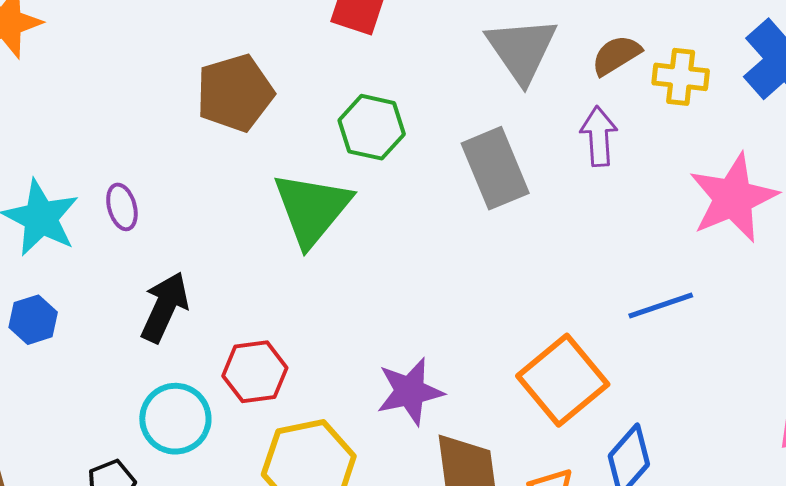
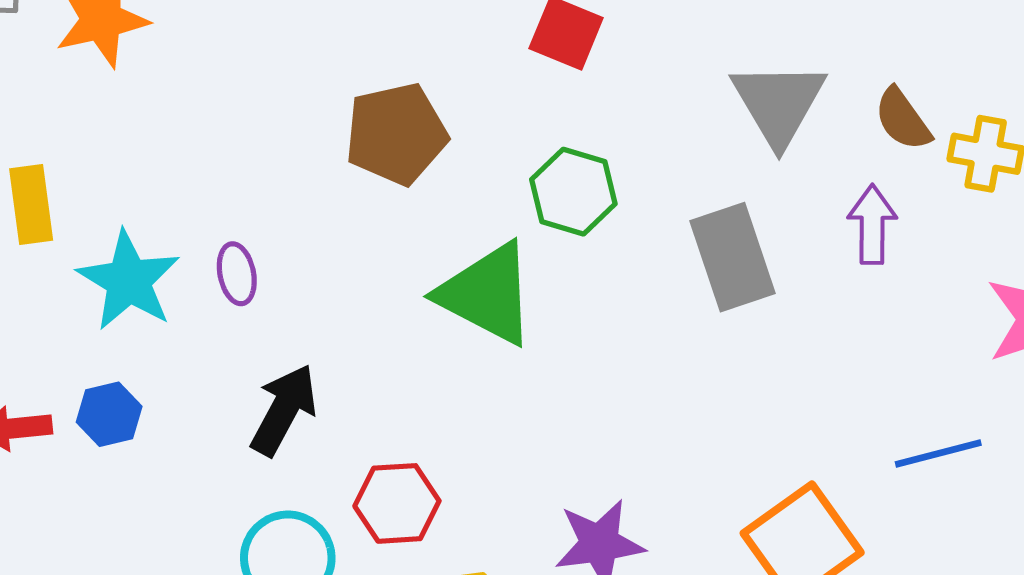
brown semicircle: (616, 55) -> (903, 119), turned -98
green triangle: (312, 209) -> (487, 294), turned -46

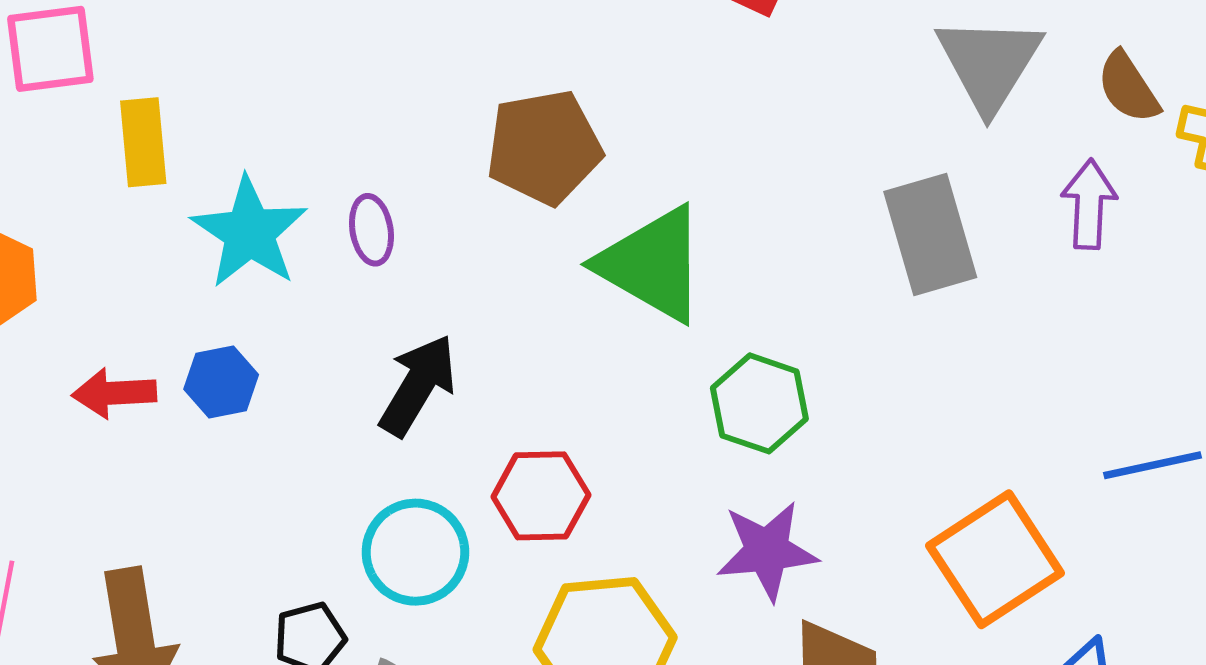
brown pentagon: (396, 134) -> (544, 147), moved
green hexagon: (573, 192) -> (759, 403), moved

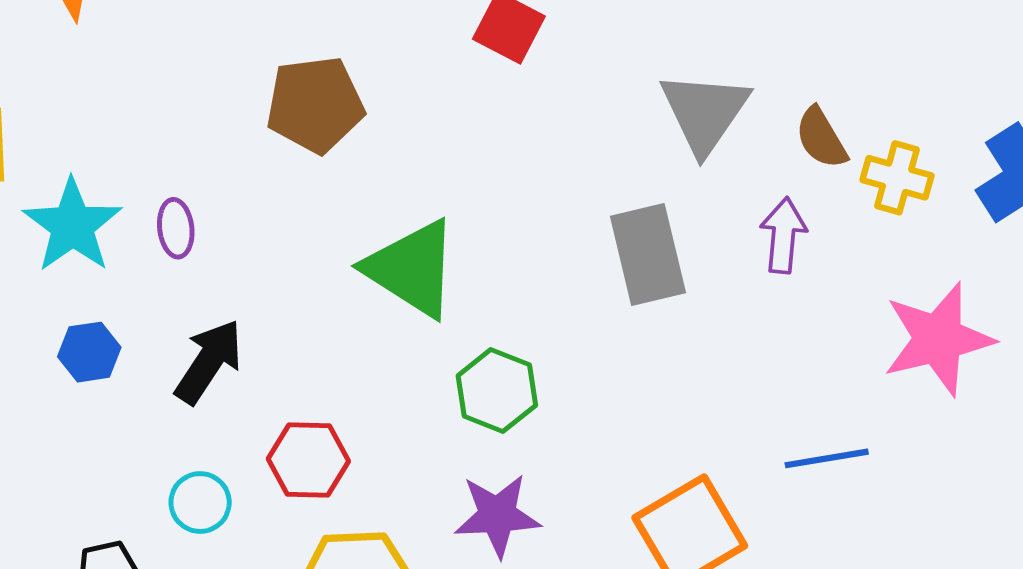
brown pentagon: (544, 147) -> (315, 105), moved
blue hexagon: (221, 382) -> (89, 352), moved
cyan circle: (415, 552) -> (200, 503), size x0.7

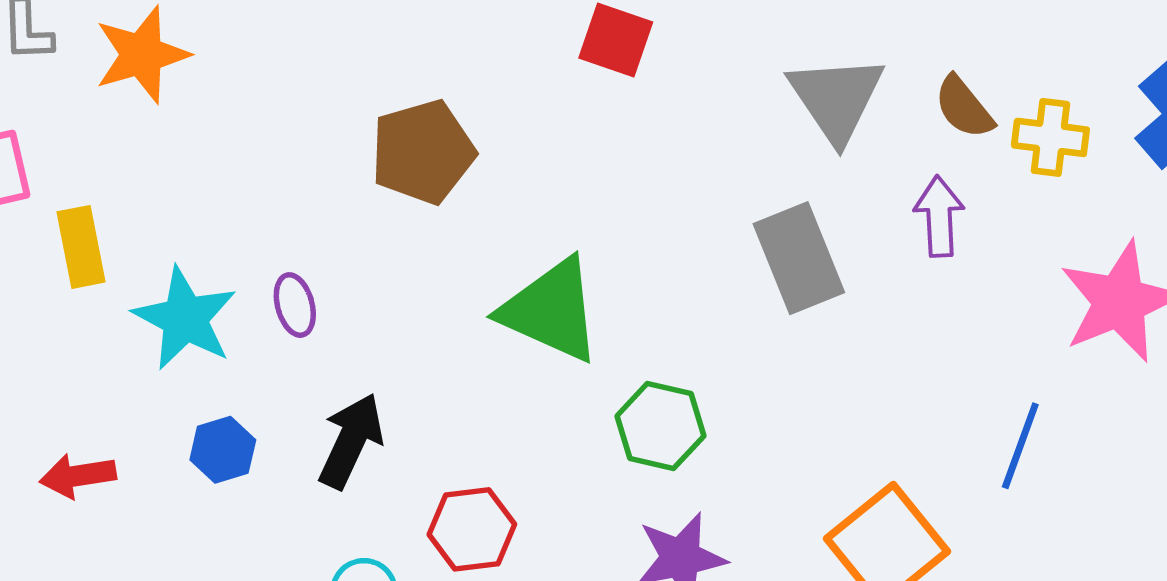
blue line: (827, 458) -> (1020, 446), turned -52

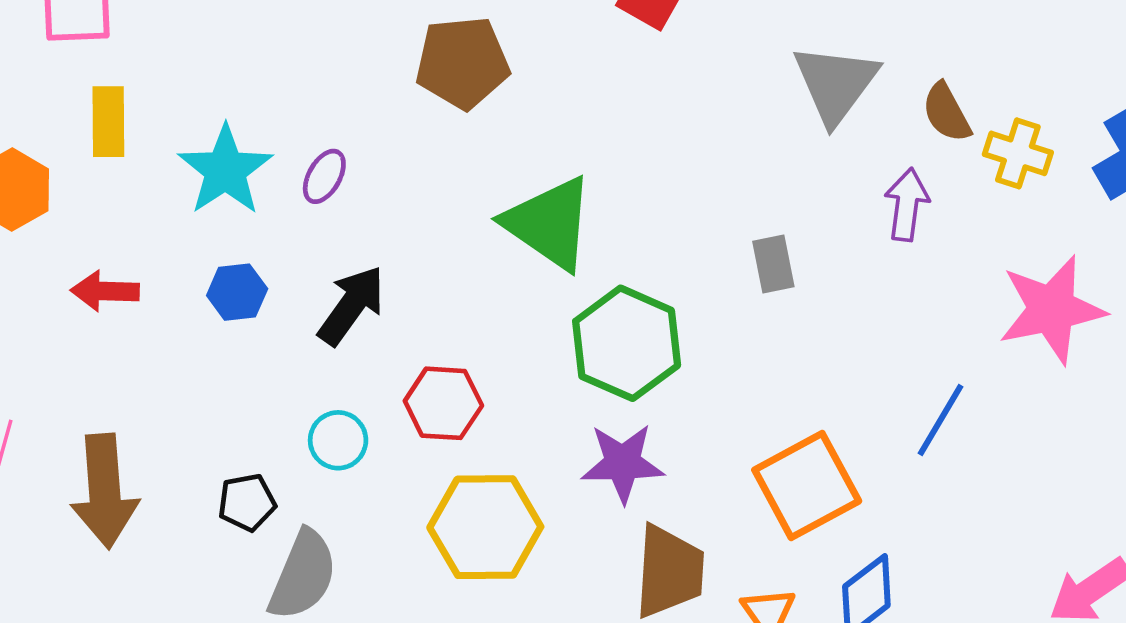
yellow rectangle: (81, 247) -> (108, 122), moved
gray rectangle: (799, 258) -> (773, 264), moved, size x0.6
purple ellipse: (295, 305) -> (324, 176), turned 34
green hexagon: (660, 426) -> (627, 343), size x1.4

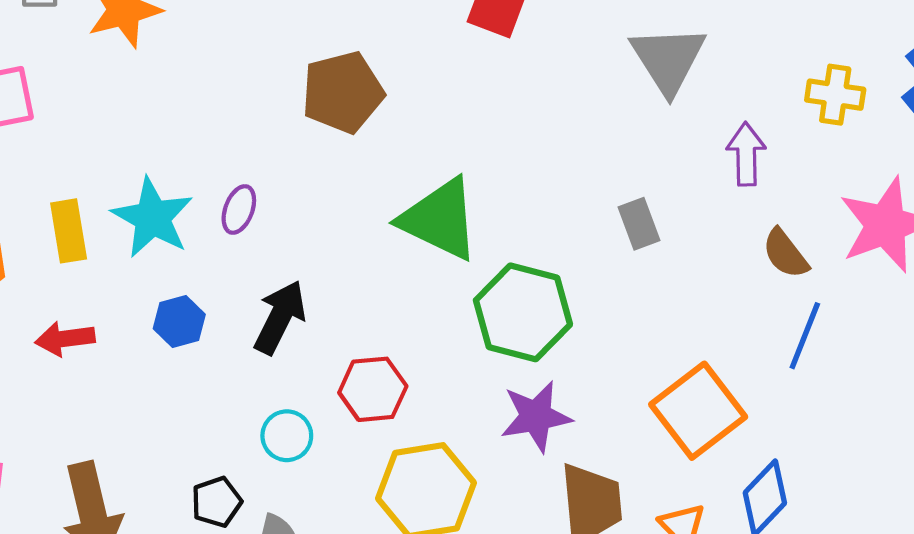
brown semicircle: (947, 113) -> (785, 254), moved
yellow rectangle: (108, 122) -> (69, 231), moved

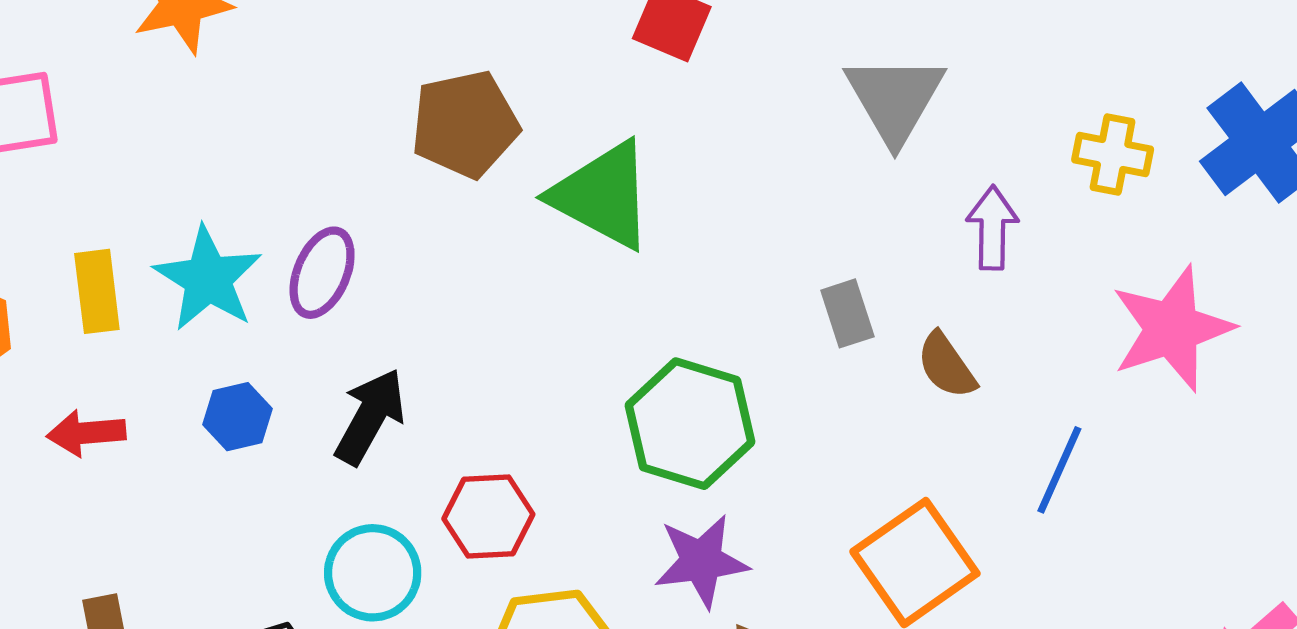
purple ellipse: (239, 210) -> (322, 273), size x1.4
green triangle: (440, 219) -> (603, 195), moved
brown semicircle: (785, 254) -> (946, 366), moved
cyan circle: (287, 436) -> (373, 573), size x1.4

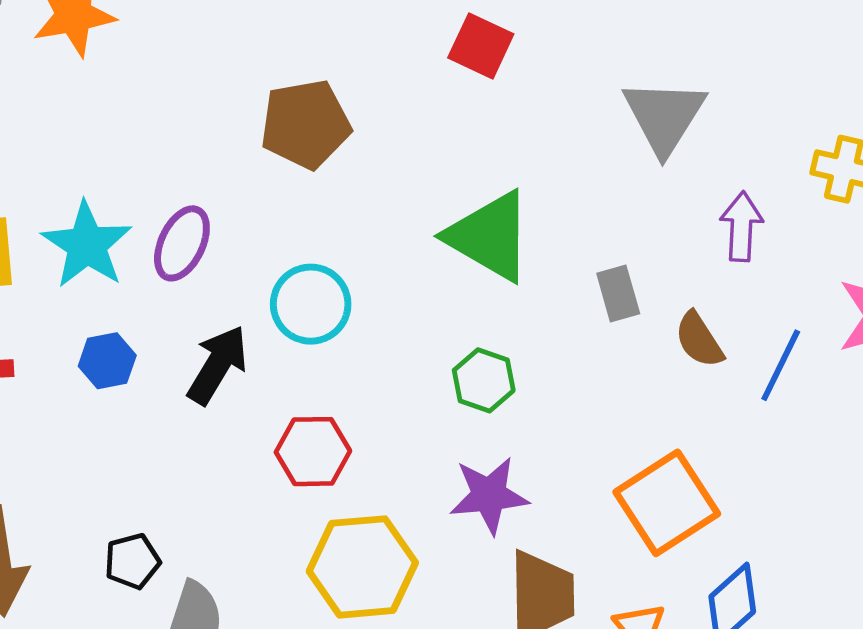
green triangle: (603, 195) -> (490, 236), moved
green hexagon: (690, 424) -> (484, 380), size x0.6
blue line: (1059, 470) -> (781, 365), moved
cyan circle: (373, 573) -> (311, 304), moved

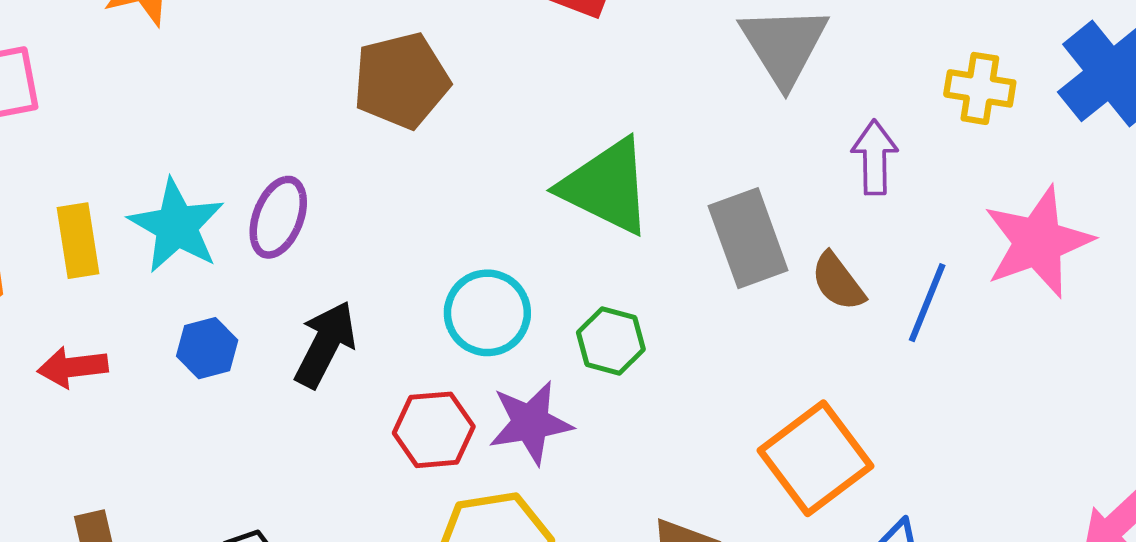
gray rectangle: (618, 293) -> (748, 238), size x1.6
cyan circle: (311, 304) -> (487, 313), moved
purple star: (489, 495) -> (530, 423), moved

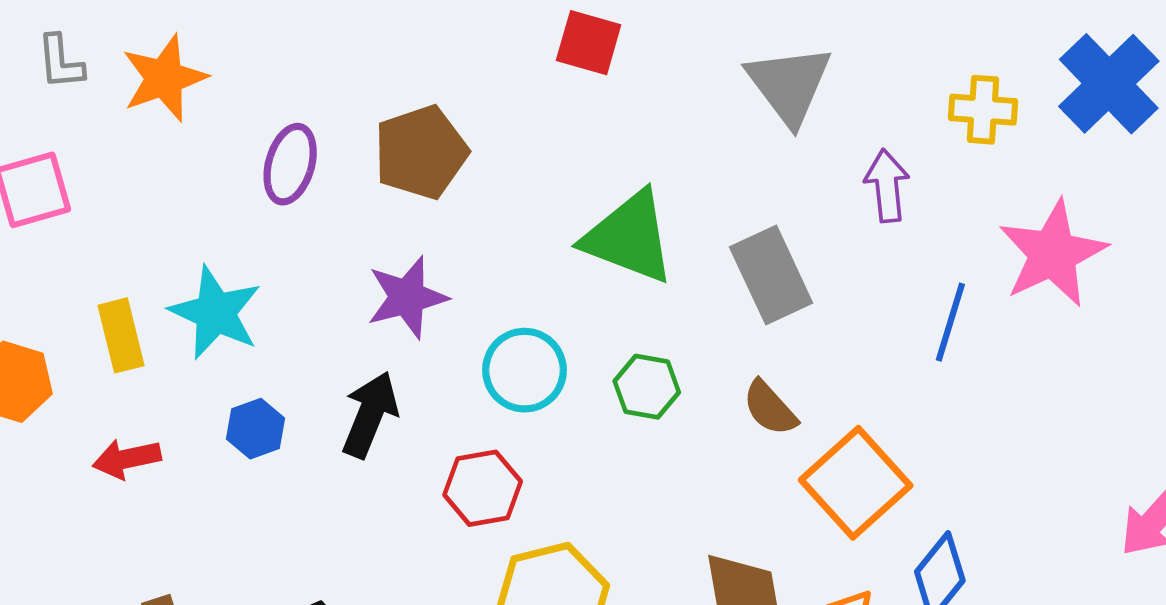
purple ellipse: (278, 217) -> (290, 164), moved
brown semicircle: (838, 282) -> (770, 408), moved
purple star: (530, 423) -> (407, 297), moved

